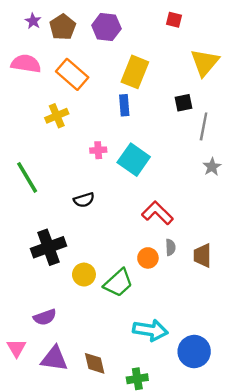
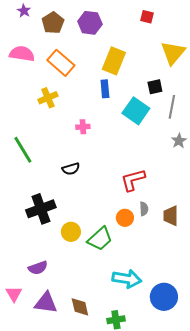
purple star: (33, 21) -> (24, 11), moved
cyan square: (134, 160) -> (136, 111), moved
red L-shape: (157, 213) -> (133, 180), turned -60

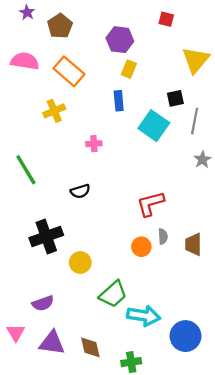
purple hexagon: (90, 23) -> (120, 40), moved
yellow rectangle: (114, 61) -> (129, 69), size x0.6
green trapezoid: (100, 239) -> (113, 294), moved

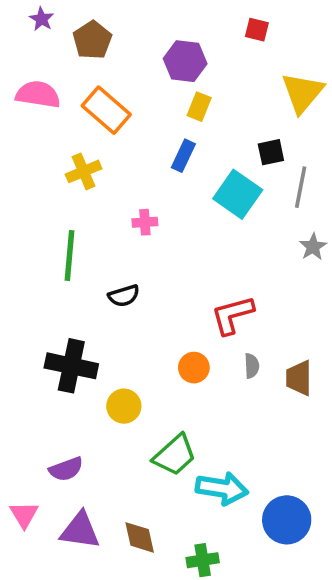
blue rectangle: (119, 101) -> (183, 156), turned 30
green line: (26, 170) -> (70, 255), moved, turned 36
black cross: (46, 236) -> (71, 366), turned 32
orange circle: (141, 247) -> (194, 368), moved

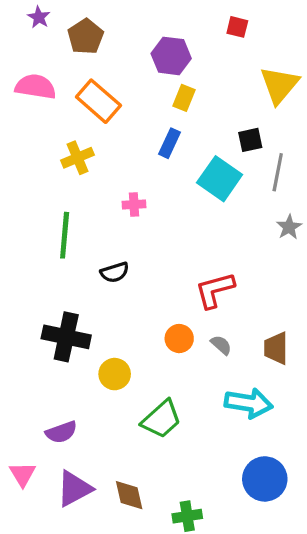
gray semicircle: (252, 366) -> (221, 345), moved, turned -45
cyan arrow: (222, 488) -> (249, 403), moved
purple triangle: (80, 530) -> (74, 489), turned -36

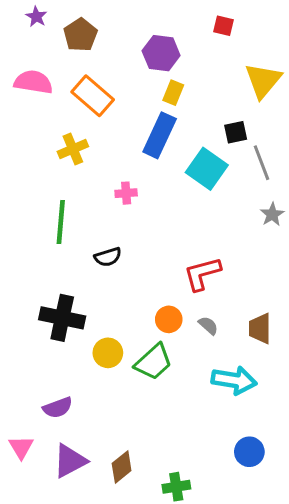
blue rectangle: (170, 143) -> (160, 135), size x1.6
gray line: (278, 172) -> (262, 163), turned -32
green trapezoid: (161, 419) -> (154, 362), moved
blue circle: (265, 479) -> (249, 452), size x0.7
brown diamond: (129, 495) -> (122, 467), turned 64

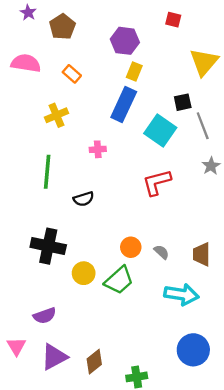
orange rectangle: (93, 96) -> (72, 74), size x0.6
red L-shape: (202, 274) -> (157, 182), moved
blue circle: (249, 452) -> (193, 350), size x1.4

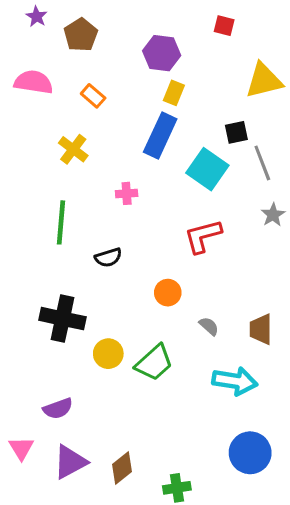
yellow triangle: (204, 62) -> (264, 81), turned 36
yellow cross: (56, 115) -> (73, 149), turned -30
orange circle: (131, 247) -> (168, 293), moved

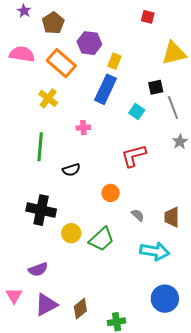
purple hexagon: (162, 53) -> (89, 43), moved
orange rectangle: (93, 96) -> (61, 63), size x1.8
cyan square: (207, 169) -> (137, 111), size x0.6

